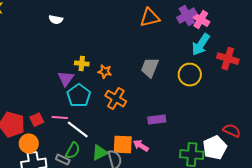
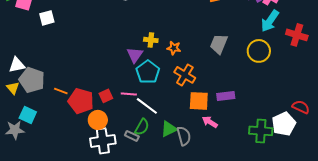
orange square: (123, 145) -> (199, 101), moved

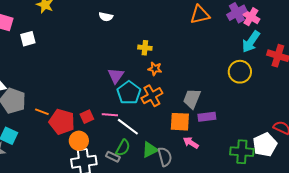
yellow cross: (151, 40) -> (145, 48), moved
gray trapezoid: (219, 44) -> (192, 99), moved
orange cross: (185, 75) -> (152, 96), moved, turned 30

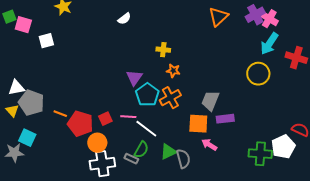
orange triangle: (200, 15) -> (218, 17), turned -30
white semicircle: (106, 17) -> (124, 19), turned -48

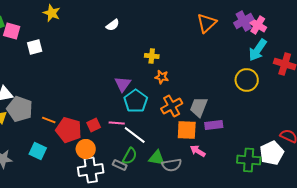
orange cross: (170, 98) -> (172, 106), moved
cyan square: (27, 138) -> (38, 151), moved
green triangle: (168, 152) -> (157, 158), turned 36
gray semicircle: (183, 159) -> (172, 165), turned 96

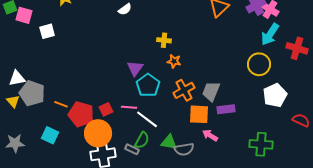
orange circle: (86, 149) -> (98, 133), size x1.4
white pentagon: (272, 153) -> (275, 95), moved

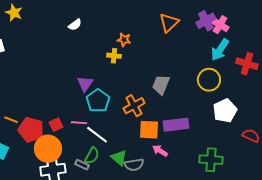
orange star: (174, 61) -> (124, 40), moved
gray trapezoid: (211, 91) -> (161, 85), moved
purple rectangle: (226, 109) -> (176, 125), size x1.4
green triangle: (169, 142) -> (119, 158), turned 30

